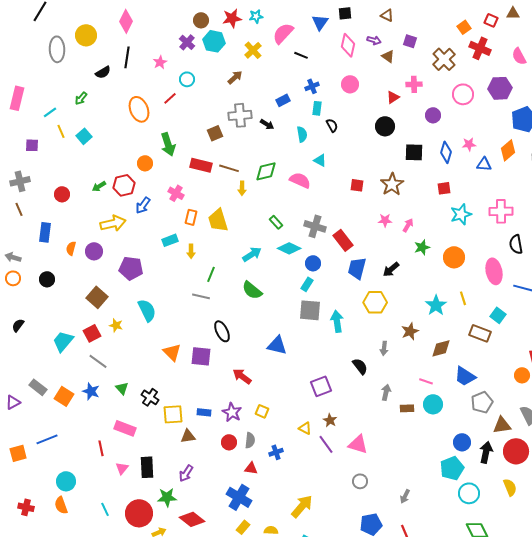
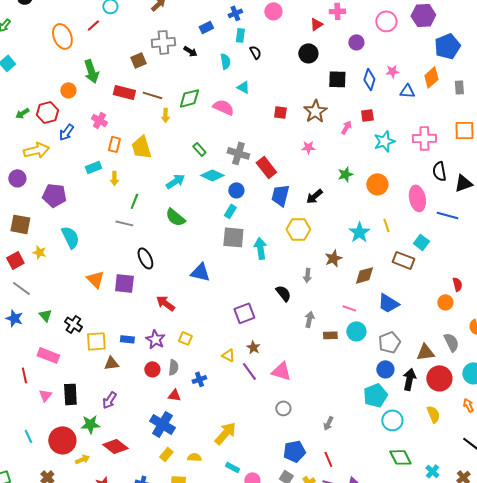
pink arrow: (408, 225) -> (346, 127), moved
brown square: (97, 297) -> (20, 224), turned -30
gray pentagon: (482, 402) -> (389, 342), moved

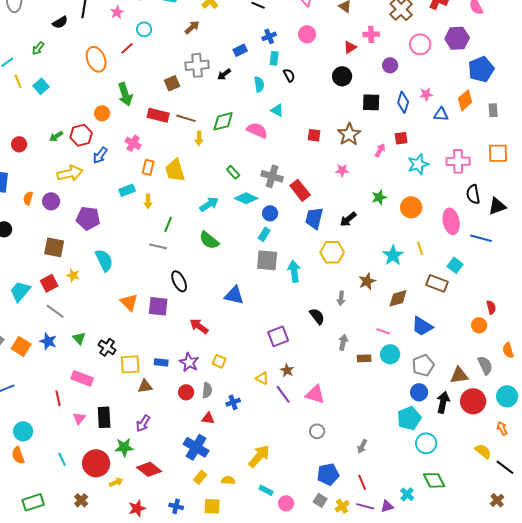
black arrow: (190, 51) -> (224, 74), turned 112
yellow semicircle: (433, 414) -> (483, 451), moved, turned -30
cyan cross: (432, 471) -> (407, 494), moved

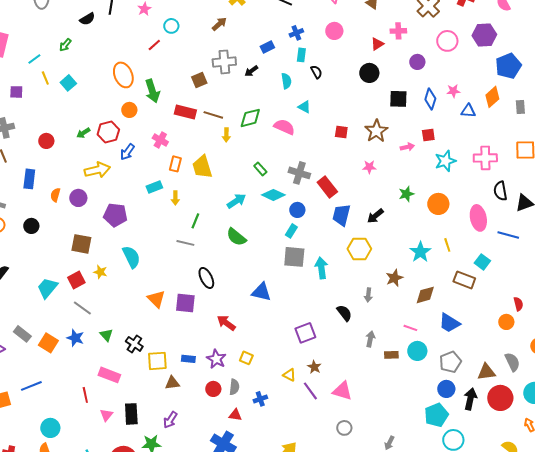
orange ellipse: (96, 59) -> (123, 75), moved
pink arrow: (380, 150) -> (407, 147), turned 48

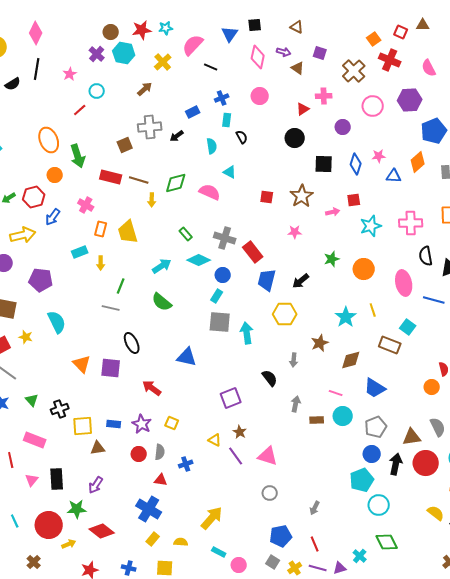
black cross: (134, 344) -> (60, 409), turned 36

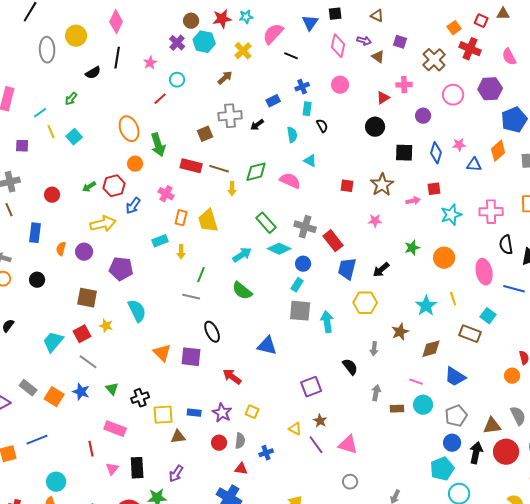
green rectangle: (186, 234) -> (266, 223), size x1.5

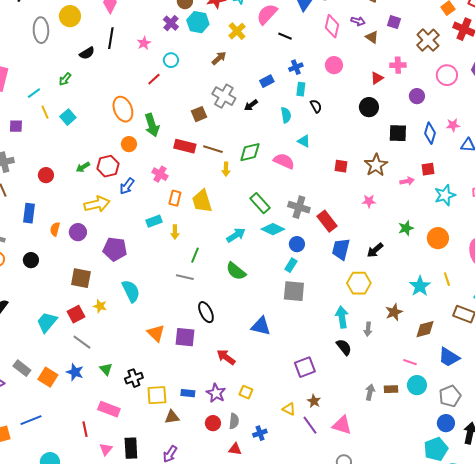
gray cross: (230, 116) -> (224, 96), turned 35
cyan arrow: (327, 322) -> (342, 317), moved
gray arrow: (376, 393) -> (370, 392), moved

